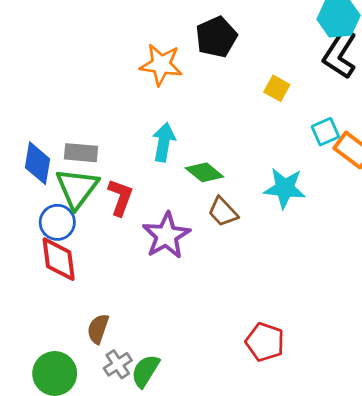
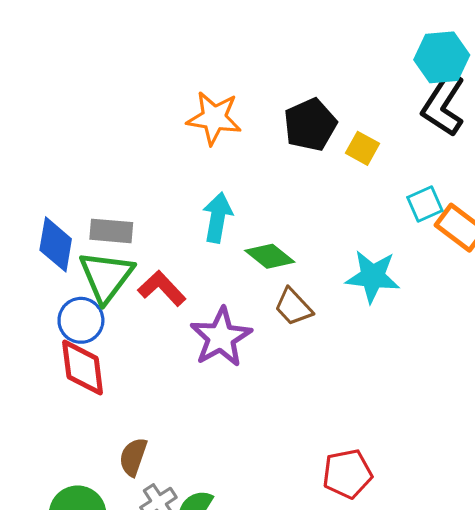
black pentagon: (216, 37) -> (310, 125), moved
red L-shape: (120, 197) -> (162, 288), turned -63
red pentagon: (265, 342) -> (347, 474), turned -30

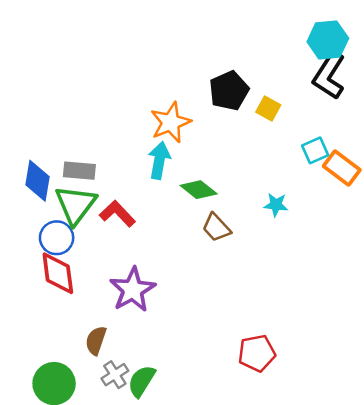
orange star: (214, 118) -> (171, 122), moved, turned -30
cyan star: (373, 276) -> (276, 205), size x0.6
purple star: (221, 337) -> (133, 290), moved

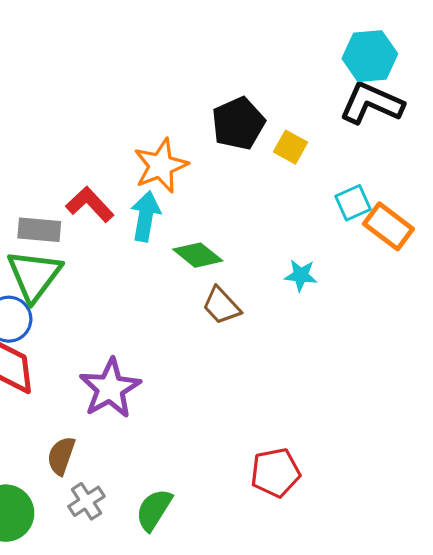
black L-shape: (329, 76) -> (372, 103), turned 81
red L-shape: (117, 214) -> (90, 204), moved
green semicircle: (141, 381) -> (154, 510), moved

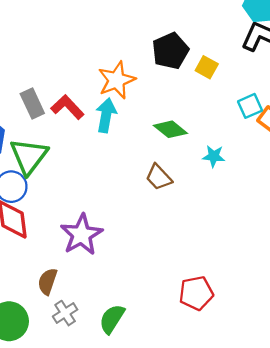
gray rectangle: (39, 230) -> (32, 104), moved, turned 60
green diamond: (198, 255) -> (170, 129), moved

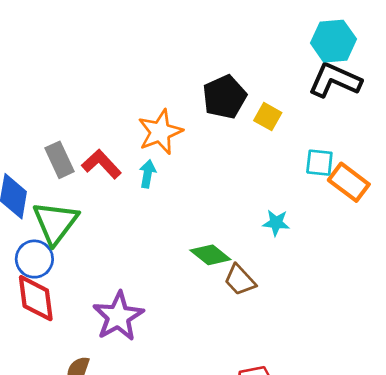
cyan square: (250, 106) -> (319, 163), turned 30
cyan arrow: (106, 115) -> (148, 174), size x0.7
green diamond: (170, 129) -> (210, 255), moved
brown trapezoid: (159, 177) -> (240, 280), moved

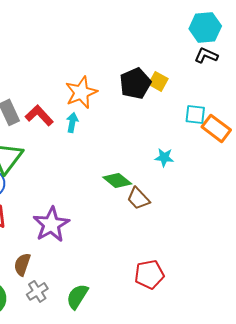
black L-shape: (335, 80) -> (206, 55), size x0.6
black pentagon: (224, 97) -> (135, 83), moved

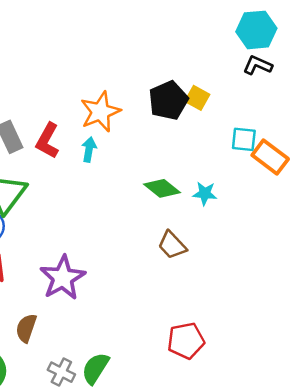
red L-shape: (39, 115) -> (48, 141), turned -108
green diamond: (117, 180) -> (162, 188), moved
gray cross: (37, 291) -> (61, 372), moved, turned -30

